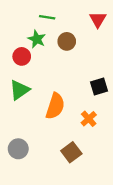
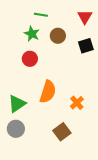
red circle: (22, 56) -> (30, 59), moved
black square: (99, 86) -> (86, 46), moved
green triangle: (19, 90) -> (17, 104), moved

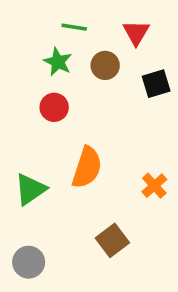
red triangle: (85, 17) -> (136, 33), moved
orange cross: (77, 103) -> (154, 186), moved
gray circle: (16, 129) -> (29, 262), moved

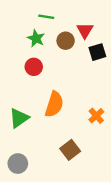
red triangle: (136, 33) -> (85, 30), moved

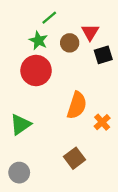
green line: (46, 17) -> (49, 18), turned -49
red circle: (34, 67) -> (36, 70), size x1.6
orange semicircle: (54, 104) -> (77, 105), moved

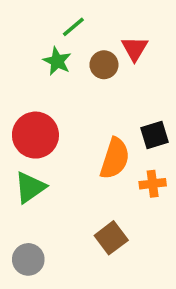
black square: (103, 55) -> (154, 135), moved
red circle: (36, 70) -> (35, 135), moved
orange cross: (102, 122) -> (153, 184), turned 35

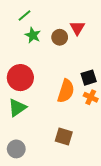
green line: (73, 27) -> (24, 16), moved
orange cross: (153, 184) -> (91, 97), moved, turned 32
brown square: (111, 238) -> (64, 137), turned -36

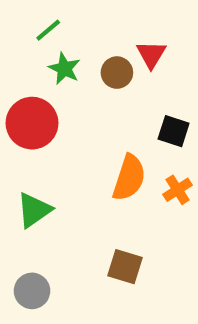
red circle: (20, 78) -> (32, 123), moved
black square: (89, 78) -> (174, 131), moved, turned 35
orange cross: (91, 97) -> (178, 190), turned 32

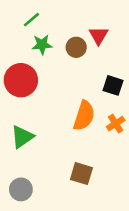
green star: (64, 69) -> (42, 45), turned -30

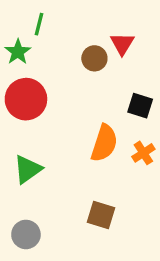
green line: (31, 20) -> (39, 24), turned -36
green star: (42, 45) -> (18, 52), moved, turned -30

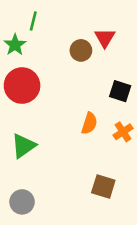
orange semicircle: (104, 143) -> (89, 123), size x0.7
brown square: (101, 215) -> (103, 186), moved

